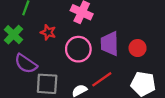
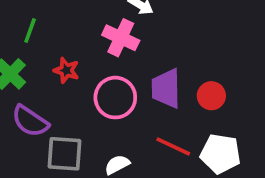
red line: (102, 79) -> (173, 146), moved, turned 60

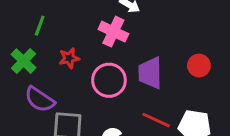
red star: (66, 70) -> (69, 58), turned -30
red circle: (211, 96) -> (199, 66), moved

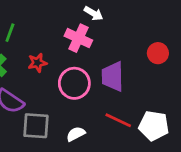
red circle: (199, 66) -> (158, 53), moved

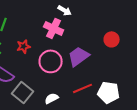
purple trapezoid: (113, 76) -> (79, 56), turned 55
red line: (118, 120) -> (83, 88), turned -48
gray square: (36, 126) -> (23, 92), turned 35

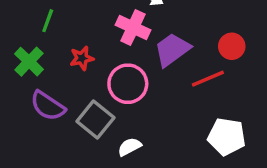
purple trapezoid: (79, 56) -> (172, 50), moved
red line: (83, 88) -> (208, 79), moved
gray square: (23, 92) -> (95, 120), moved

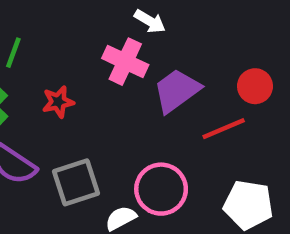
pink circle: (128, 84) -> (161, 189), moved
gray square: (95, 120) -> (76, 182), turned 33

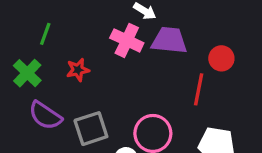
purple trapezoid: (177, 91) -> (169, 40), moved, turned 42
red line: (224, 129) -> (199, 89), turned -56

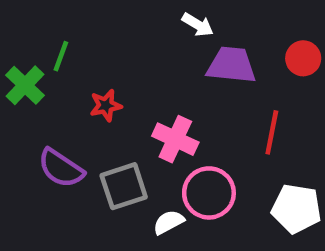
pink cross: (127, 40) -> (175, 139), moved
red circle: (221, 58) -> (303, 58), moved
green cross: (27, 73) -> (25, 85), moved

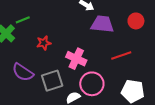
green line: (61, 56) -> (23, 20), turned 48
red line: (272, 132) -> (121, 56), turned 60

